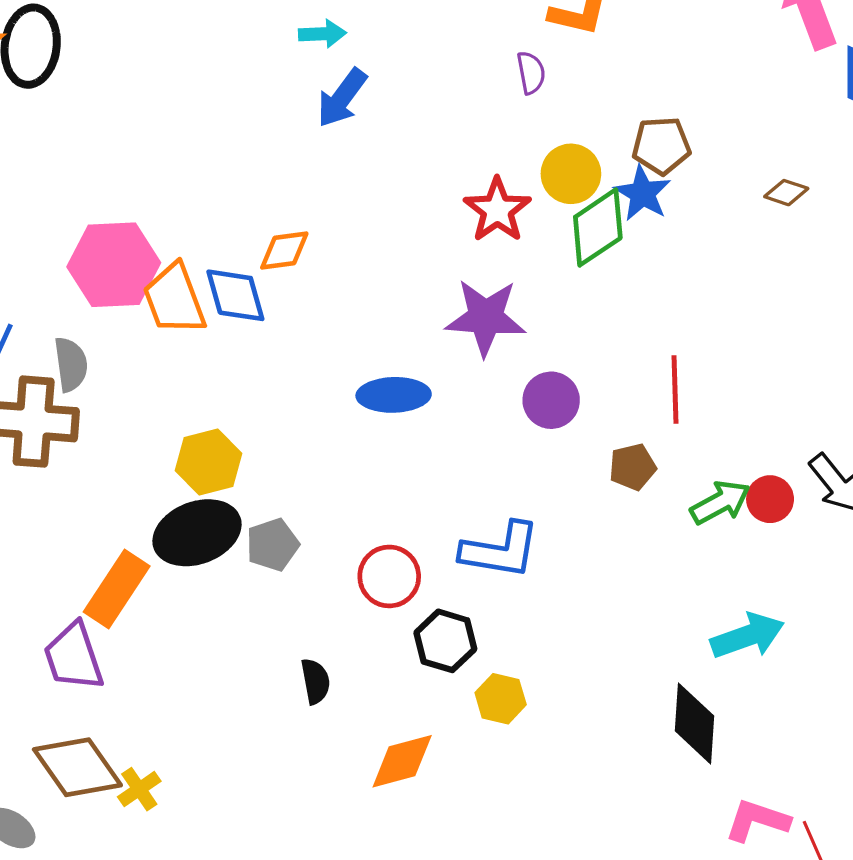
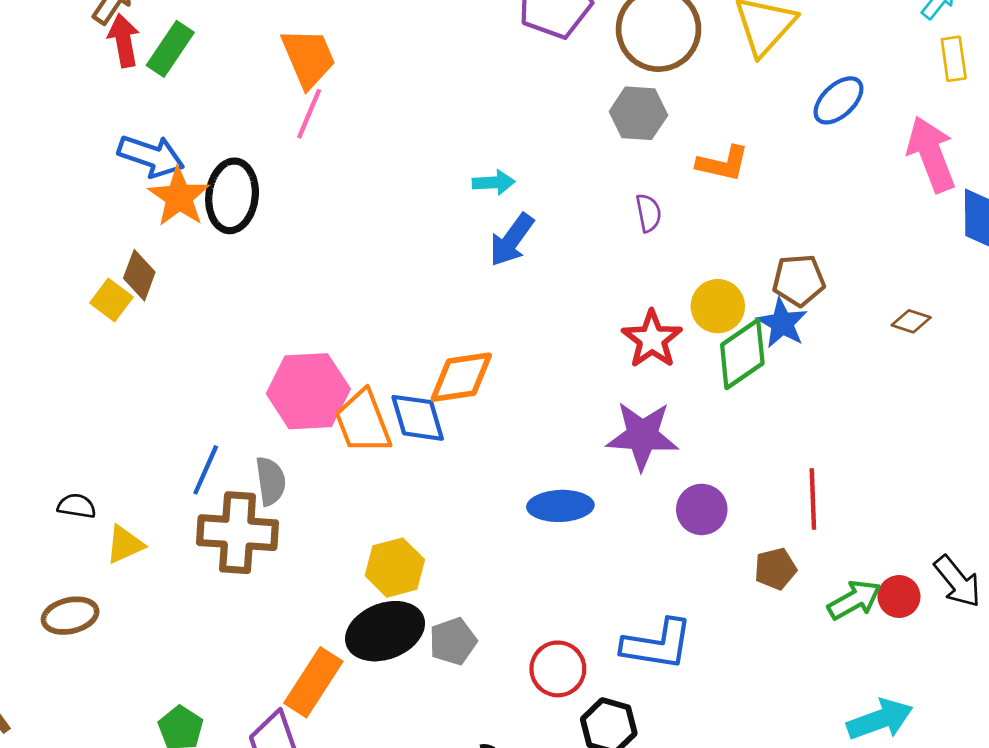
purple semicircle: (531, 73) -> (648, 213), moved
orange diamond: (284, 250) -> (461, 377), size x1.4

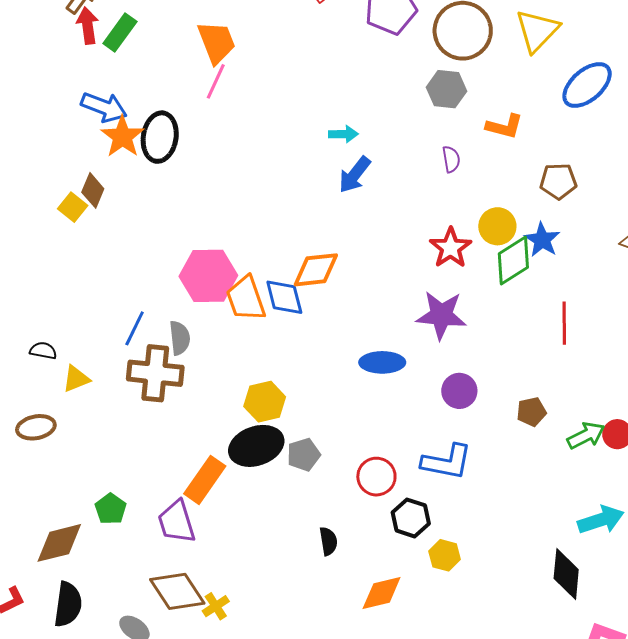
blue ellipse: (838, 100) -> (587, 85), size x1.4
brown pentagon: (799, 280) -> (558, 181), moved
red line: (813, 499) -> (564, 323), moved
purple circle: (702, 509) -> (459, 391), moved

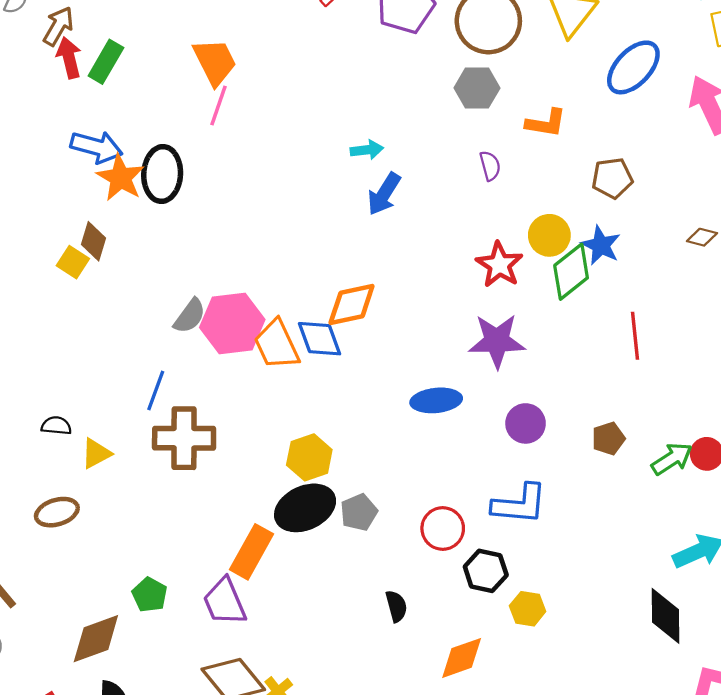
gray semicircle: (180, 338) -> (190, 316), moved, turned 48

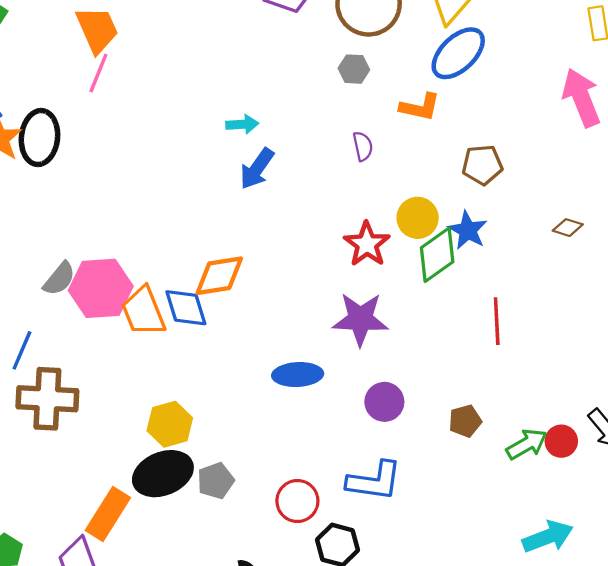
blue ellipse: (633, 67) -> (458, 53), moved
gray hexagon: (477, 88) -> (354, 69), size x0.7

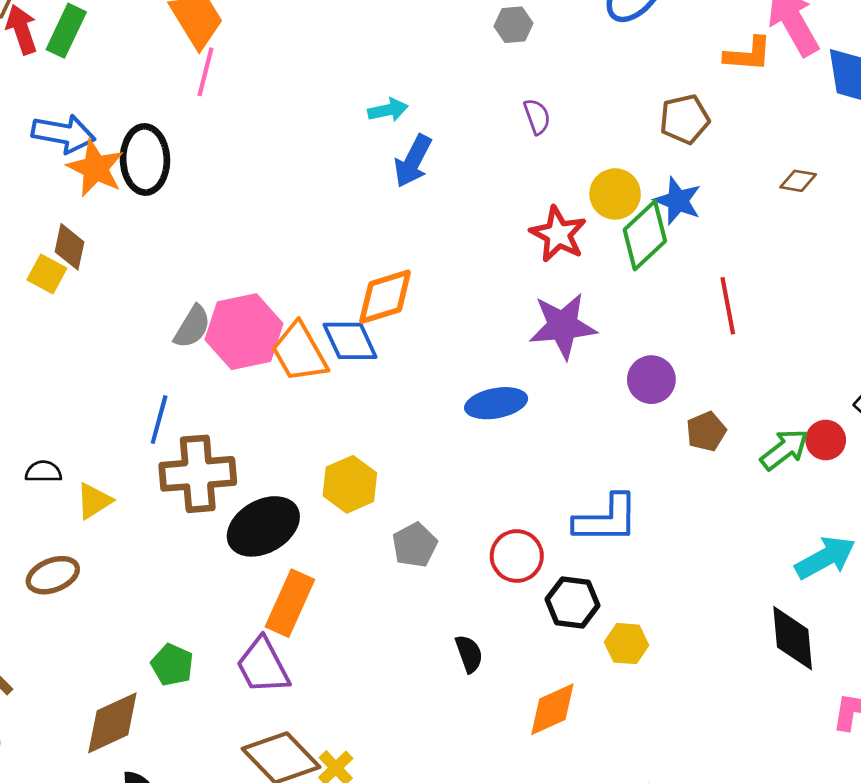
orange L-shape: (420, 107) -> (748, 54), moved
purple circle: (384, 402) -> (651, 380), moved
black ellipse: (163, 474) -> (263, 526), moved

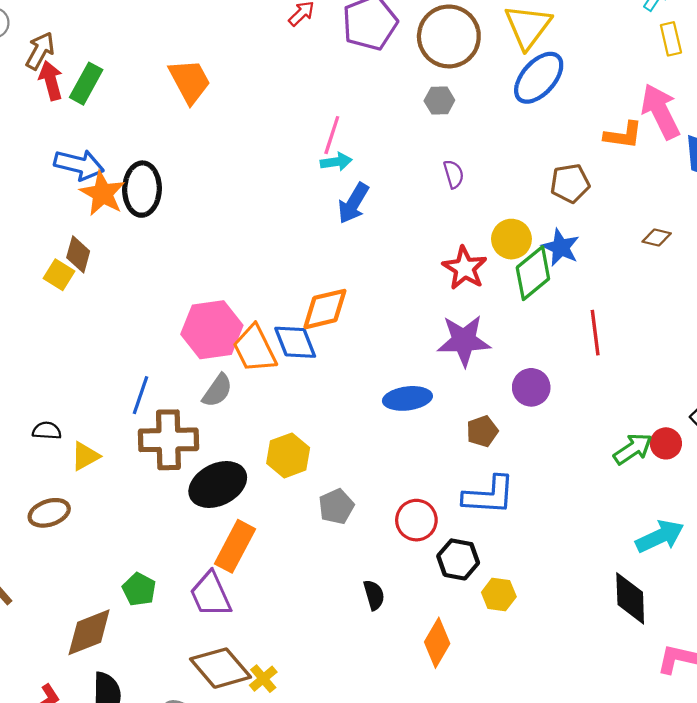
pink line: (206, 72) -> (332, 135), moved
gray semicircle: (192, 327) -> (217, 391), moved
brown pentagon: (706, 432) -> (482, 431), moved
orange diamond: (552, 709) -> (437, 643), turned -39

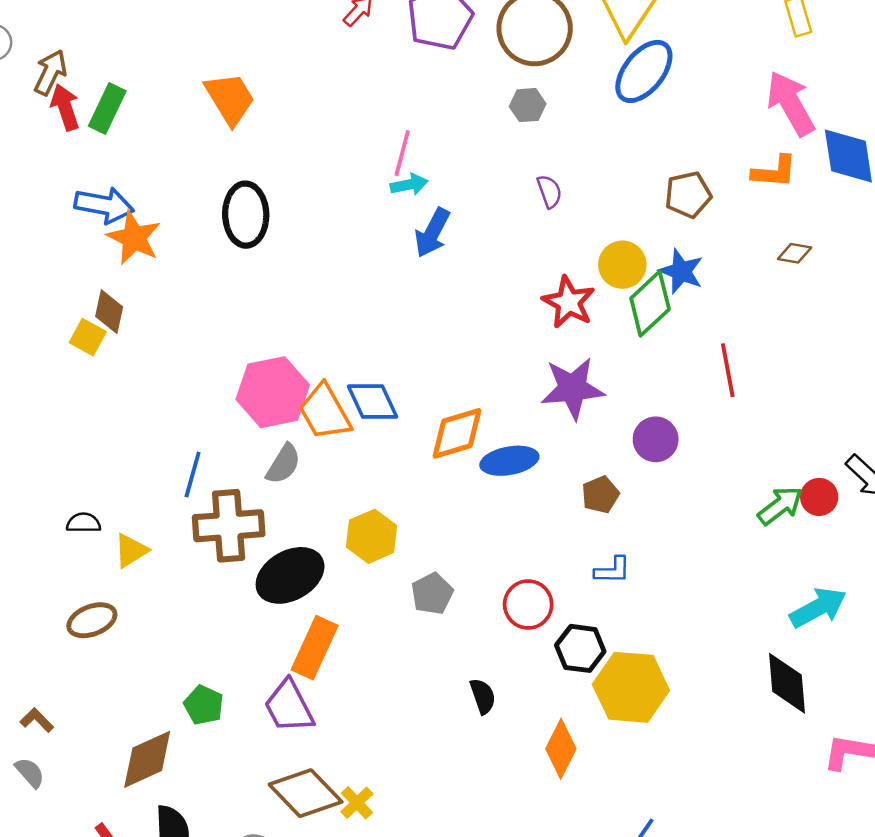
orange L-shape: (623, 135) -> (774, 172), moved
black ellipse: (142, 189) -> (246, 215), moved
orange diamond: (325, 309) -> (457, 433), moved
blue L-shape: (489, 495) -> (613, 570), size x0.6
yellow hexagon: (499, 595) -> (631, 687), size x1.8

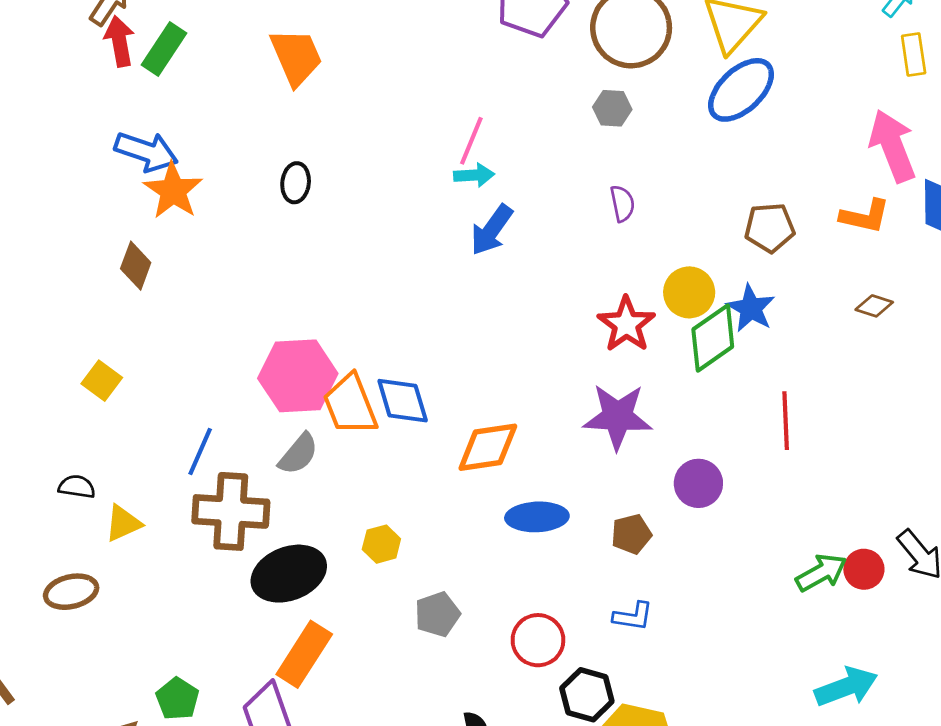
black ellipse: (246, 215) -> (296, 183), size x0.6
yellow square: (88, 337) -> (102, 381), moved
blue ellipse: (509, 461) -> (537, 517), moved
yellow hexagon: (372, 536) -> (381, 544), size x0.7

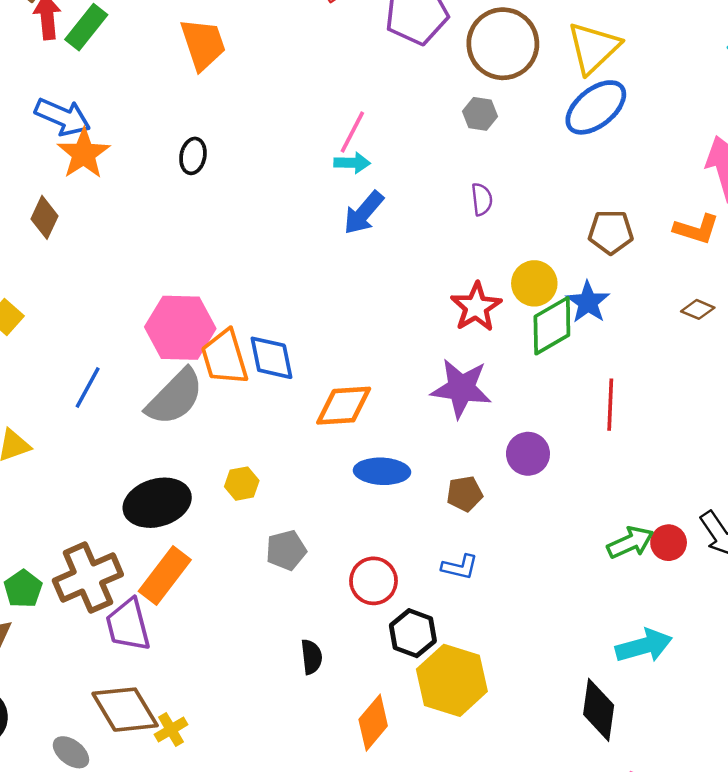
gray semicircle: (298, 454) -> (175, 397), size x1.6
brown cross: (231, 511) -> (88, 577), moved, turned -32
green pentagon: (177, 699) -> (23, 589), moved

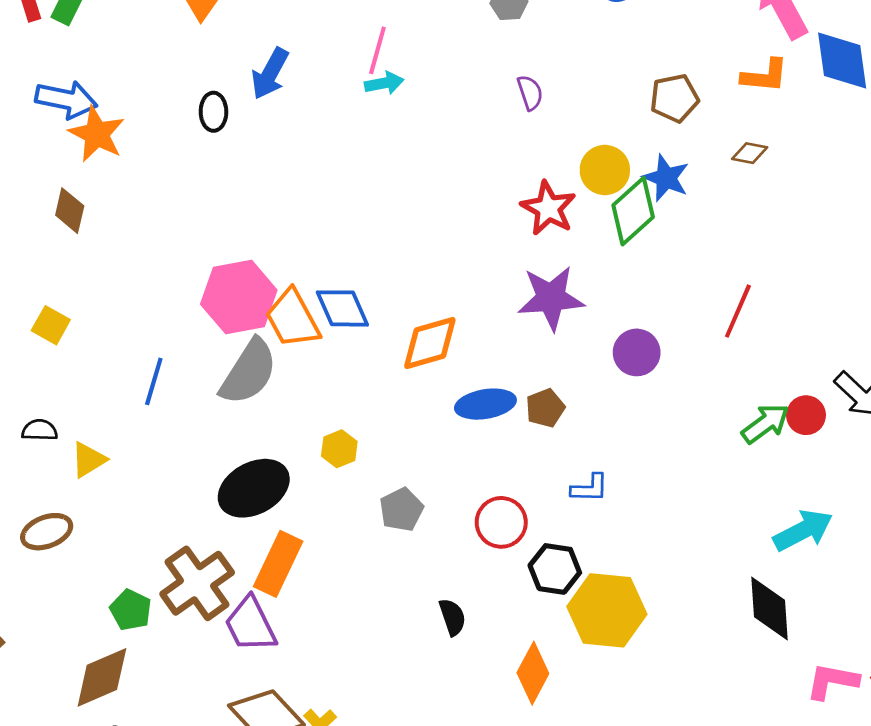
blue arrow: (364, 213) -> (270, 74), moved
brown diamond: (698, 309) -> (750, 153), moved
red line: (610, 405) -> (738, 311), moved, turned 33
brown pentagon: (465, 494) -> (545, 408), moved

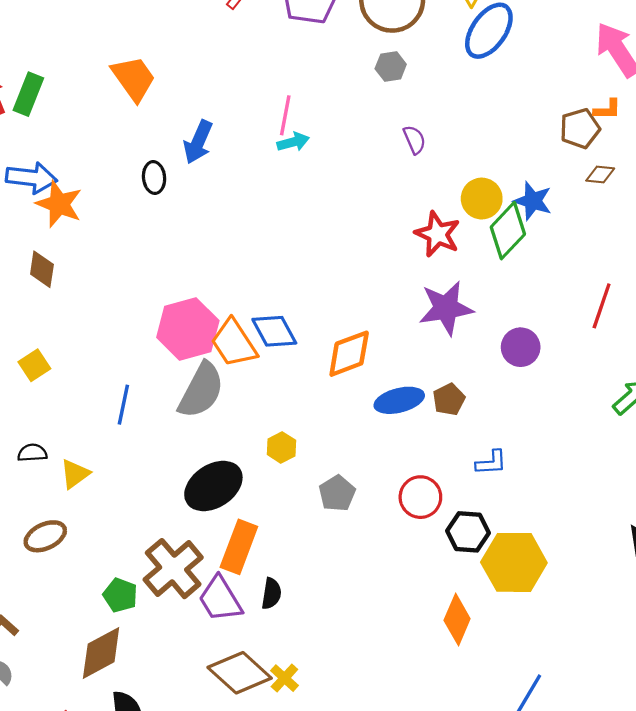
orange L-shape: (765, 76) -> (607, 109), size x0.7
brown pentagon: (674, 98) -> (580, 128), moved
yellow square: (51, 325) -> (34, 365), turned 32
black semicircle: (452, 617) -> (271, 594), moved, turned 32

